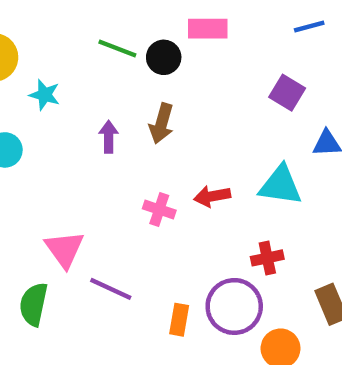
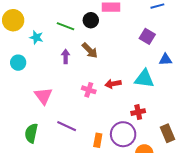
green line: (117, 49) -> (66, 26), moved
brown arrow: (161, 123) -> (90, 50), turned -60
pink triangle: (64, 249) -> (43, 96), moved

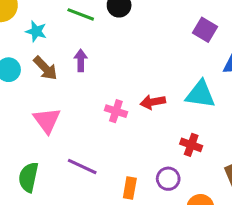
brown arrow: (90, 50) -> (45, 68), moved
red cross: (138, 112) -> (191, 145), turned 32
purple circle: (123, 134) -> (168, 179), size x0.6

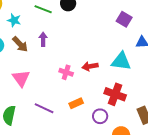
red cross: (191, 145) -> (115, 94), size x1.5
orange rectangle: (130, 188) -> (76, 103), moved, turned 56

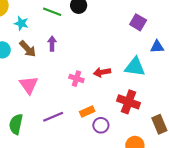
purple line: (44, 108) -> (53, 117), turned -48
purple circle: (100, 116) -> (101, 125), moved

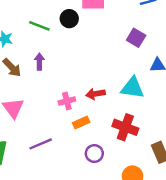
pink cross: (76, 79) -> (67, 101), turned -32
orange rectangle: (87, 111) -> (81, 122), moved

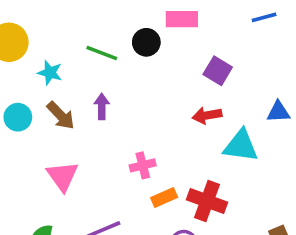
purple square: (136, 38) -> (218, 71), moved
red arrow: (95, 94) -> (207, 115), moved
red cross: (125, 127) -> (207, 201), moved

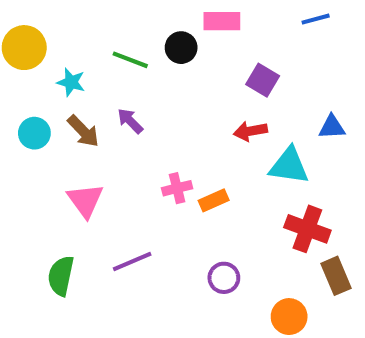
purple arrow: (102, 107) -> (130, 121), turned -45
orange rectangle: (164, 197) -> (214, 200), moved
red cross: (207, 201) -> (307, 229), moved

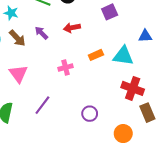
purple square: (263, 80) -> (110, 12), turned 35
red arrow: (250, 131) -> (72, 28), moved
orange rectangle: (214, 200) -> (96, 55), moved
purple line: (132, 262) -> (42, 105), turned -30

